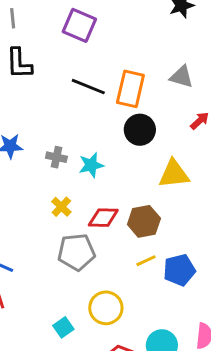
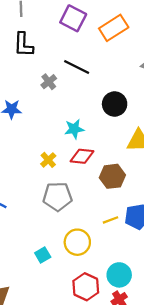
orange rectangle: (130, 89) -> (114, 28), moved, turned 40
gray cross: (56, 157) -> (49, 82), moved, turned 35
red diamond: (103, 218) -> (82, 156), moved
yellow line: (146, 261) -> (111, 220), moved

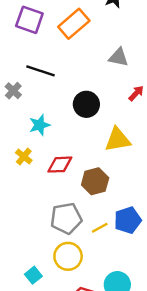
cyan star: (74, 129) -> (39, 125), moved
yellow cross: (48, 160) -> (24, 156), moved
gray pentagon: (57, 197) -> (66, 218), moved

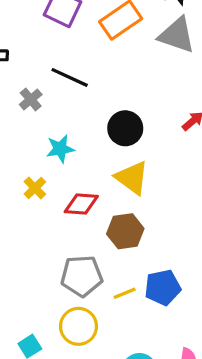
gray triangle: (118, 57) -> (177, 35), moved, size x1.4
yellow triangle: (118, 140) -> (132, 178), moved, turned 40

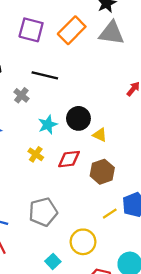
black circle: (125, 128) -> (78, 118), moved
yellow triangle: (132, 178) -> (100, 135), size x0.6
gray pentagon: (82, 276) -> (43, 212), moved

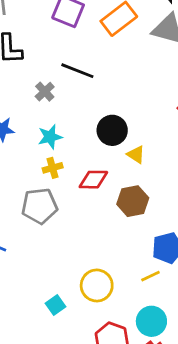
cyan star: (48, 125) -> (50, 137), moved
yellow cross: (36, 154) -> (53, 168), turned 32
gray pentagon: (43, 212) -> (40, 206), moved
yellow line: (110, 214) -> (150, 276), moved

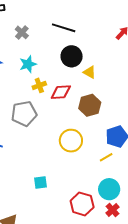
black line: (77, 71) -> (64, 28), moved
yellow cross: (53, 168) -> (39, 85), moved
yellow circle: (97, 285) -> (71, 141), moved
cyan square: (56, 305) -> (41, 183), turned 32

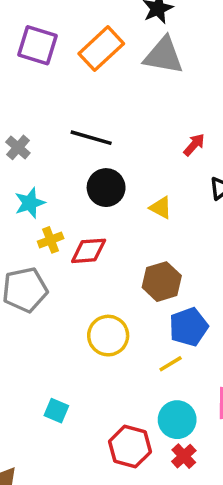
yellow triangle: (90, 72) -> (161, 208), moved
brown hexagon: (90, 105) -> (162, 282), moved
cyan square: (41, 183) -> (56, 411), turned 32

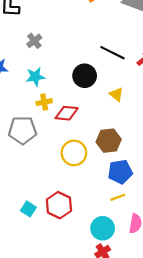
black line: (91, 138) -> (112, 53), moved
yellow circle: (108, 336) -> (74, 153), moved
yellow line: (171, 364) -> (118, 197), moved
red hexagon: (130, 447) -> (59, 205), moved

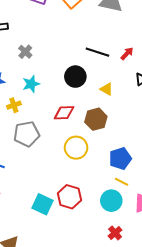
yellow cross: (44, 102) -> (14, 105), moved
brown hexagon: (109, 141) -> (96, 119), moved
yellow line: (118, 197) -> (122, 182), turned 56
cyan square: (28, 209) -> (42, 204), size x1.5
cyan circle: (103, 228) -> (111, 201), moved

